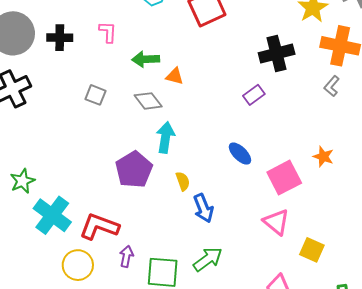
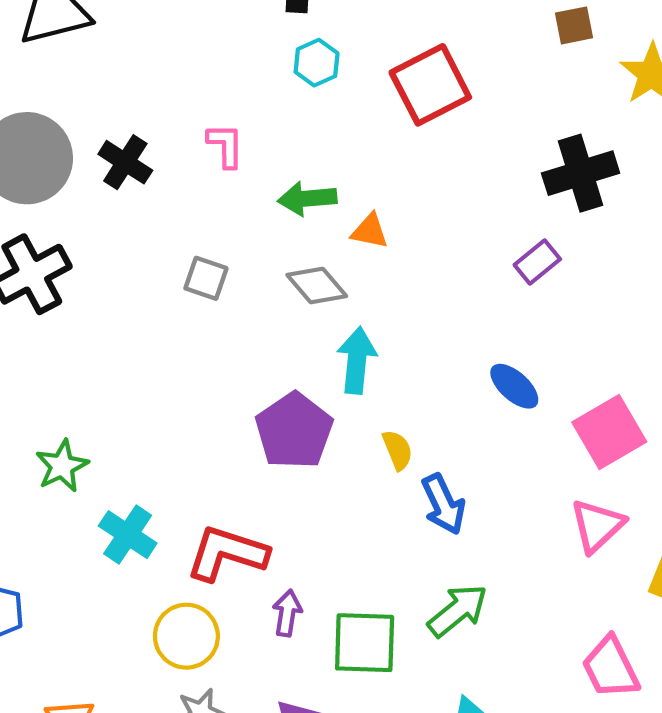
black cross: (60, 38) -> (125, 162), turned 35
cyan cross: (52, 215) -> (128, 535), size x0.7
pink triangle: (276, 222) -> (597, 526), turned 40

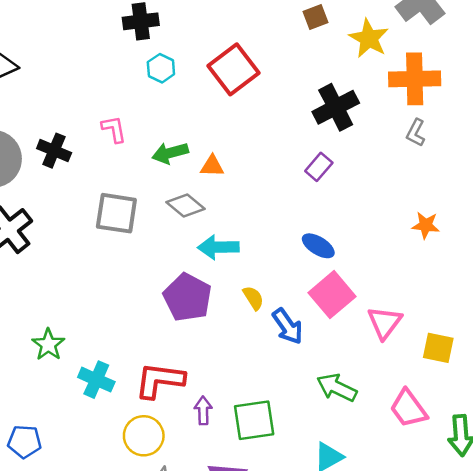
gray square: (206, 278) -> (116, 213), size x1.6
cyan arrow: (357, 360) -> (218, 247), turned -87
pink square: (609, 432) -> (332, 295), moved
green arrow: (458, 611) -> (337, 388), moved, turned -105

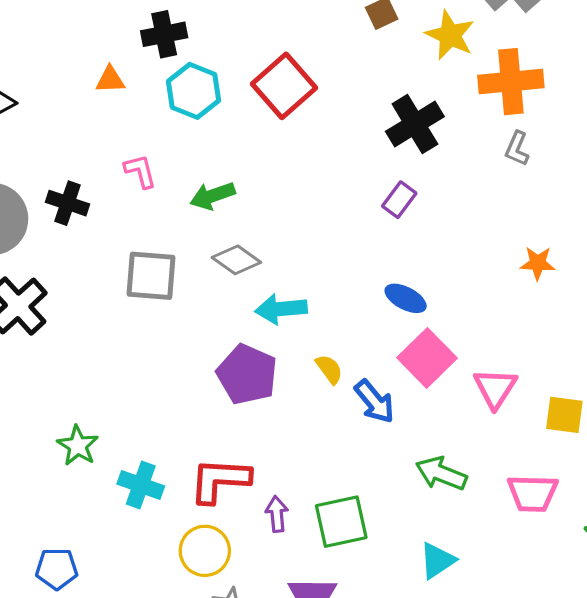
cyan hexagon: (161, 68) -> (193, 91), size x1.5
orange triangle: (212, 166) -> (110, 80), moved
pink trapezoid: (408, 409) -> (533, 493), turned -48

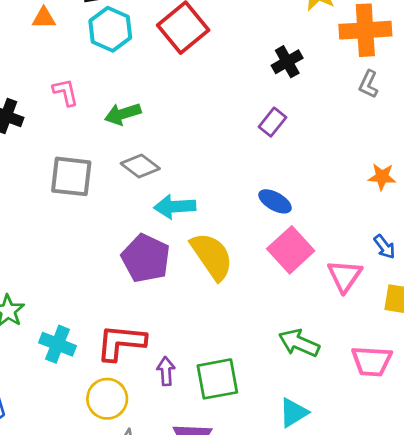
black cross: (415, 124) -> (287, 62), size x0.7
yellow semicircle: (329, 369) -> (212, 256), size x2.0
blue arrow: (374, 401) -> (385, 247), moved, size x0.7

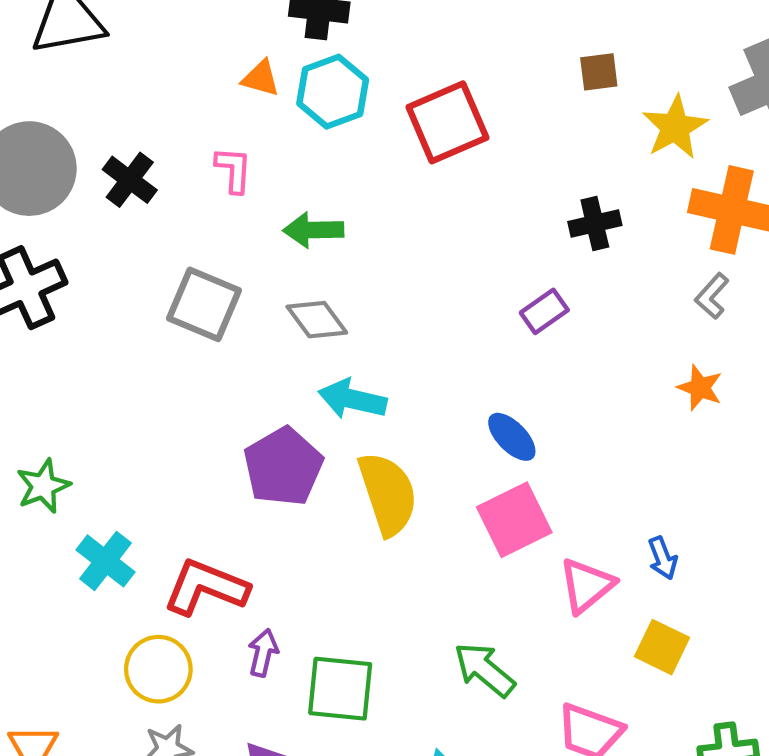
orange triangle: (44, 18) -> (261, 78), moved
orange star: (382, 177) -> (700, 388), moved

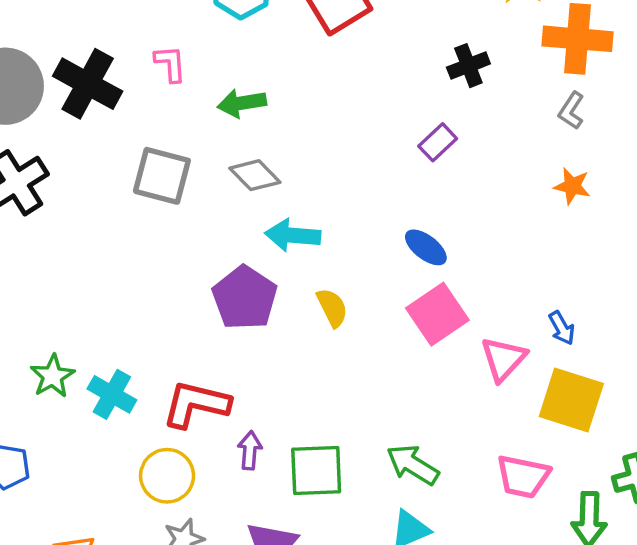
black cross: (130, 180) -> (88, 84), size x1.5
green star: (43, 486) -> (53, 376), moved
yellow semicircle: (388, 494) -> (332, 308), size x0.6
yellow square: (662, 647) -> (571, 400), size x1.5
green arrow: (484, 670) -> (413, 465), moved

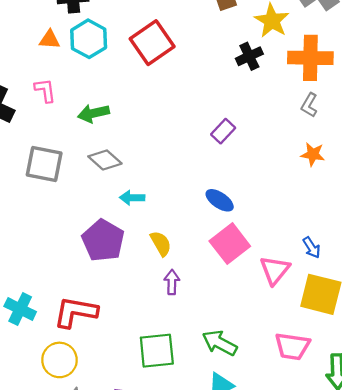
black cross: (468, 66) -> (249, 56), moved
cyan arrow: (293, 235) -> (132, 198), size x0.7
purple arrow: (250, 450) -> (172, 282), moved

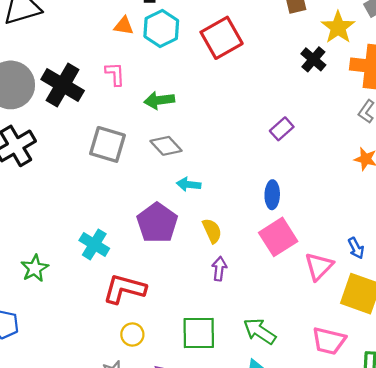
black cross: (249, 56) -> (313, 59), turned -30
blue ellipse: (220, 200) -> (272, 195), turned 52
cyan cross: (20, 309) -> (94, 244), moved
yellow circle: (59, 360) -> (132, 334), moved, size x0.7

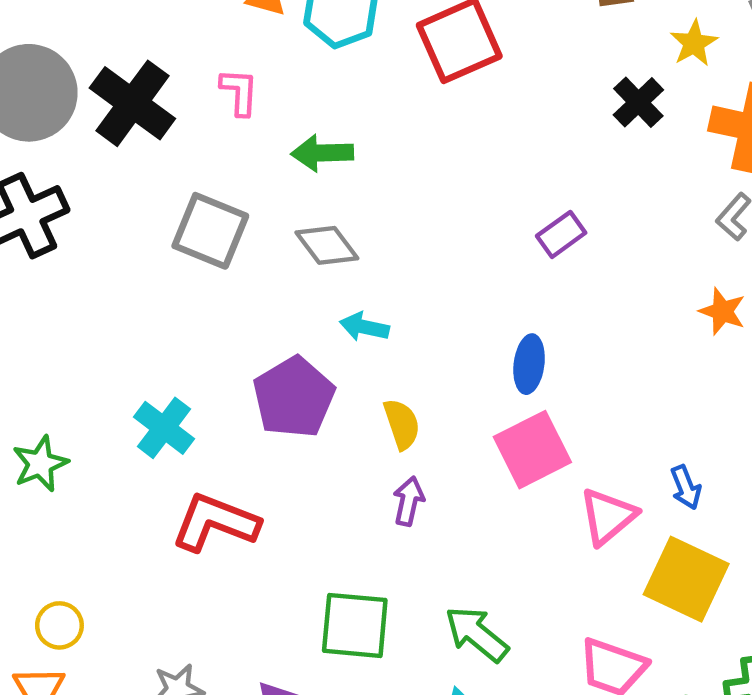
yellow star: (338, 27) -> (694, 43), size x0.7
yellow circle: (132, 334) -> (59, 625), moved

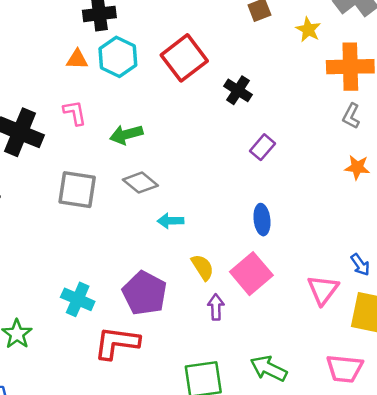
black cross: (638, 102) -> (238, 90), moved
purple pentagon: (294, 397) -> (145, 293), moved
pink square: (532, 450) -> (251, 274), moved

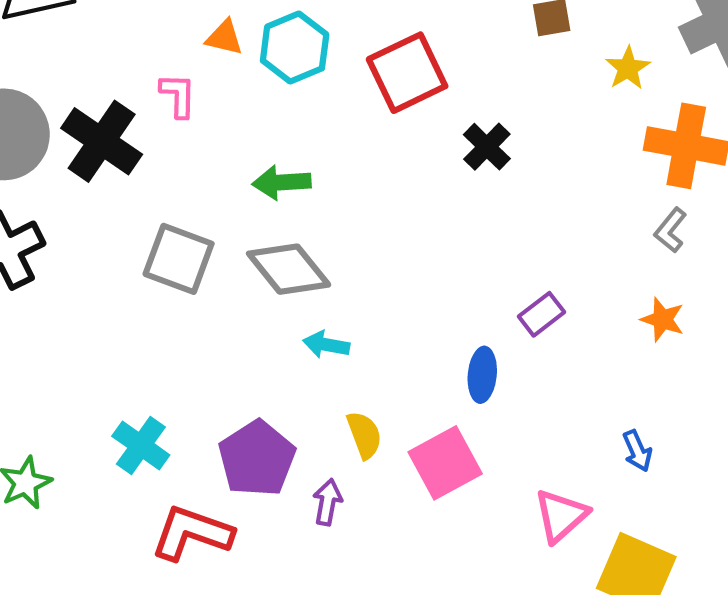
pink L-shape: (75, 113) -> (178, 95), moved
purple rectangle: (263, 147) -> (541, 314), moved
gray diamond: (140, 183) -> (289, 269), size x1.4
blue arrow: (360, 265) -> (637, 451), moved
purple arrow: (216, 307) -> (327, 502), moved

